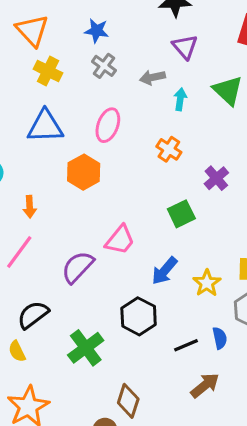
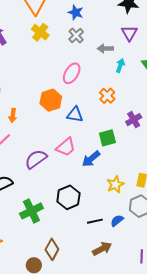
blue triangle: (45, 126) -> (75, 115), moved, size x0.7
blue arrow: (165, 271) -> (91, 159), moved
blue semicircle: (220, 338) -> (117, 221), turned -128

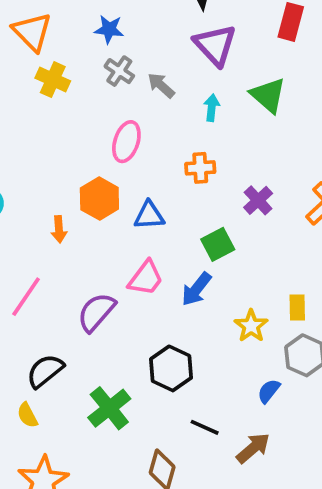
purple triangle: (129, 33) -> (215, 45), size x1.4
gray arrow: (105, 49) -> (161, 85), moved, turned 56
orange cross: (107, 96) -> (200, 168), turned -35
orange arrow: (13, 116) -> (59, 229), moved
black line: (95, 221) -> (205, 427), moved, turned 49

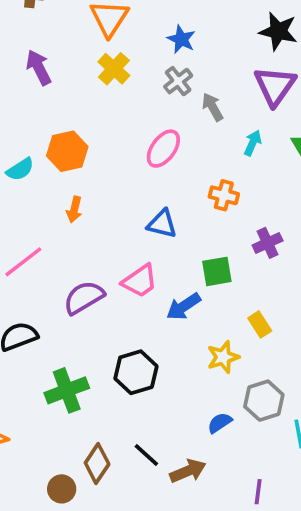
orange hexagon: (99, 199) -> (67, 151), moved
yellow rectangle: (297, 307) -> (260, 324), moved, turned -50
black line: (205, 427) -> (146, 455), moved

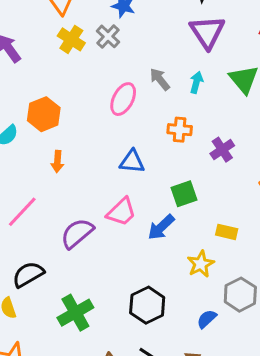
gray cross: (178, 81) -> (108, 36), moved
gray arrow: (213, 107) -> (160, 79), moved
purple cross: (268, 243) -> (222, 150), moved
yellow rectangle: (260, 324) -> (227, 232), turned -35
black hexagon: (136, 372) -> (147, 305), moved

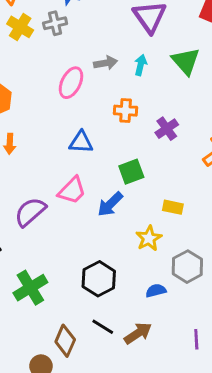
gray cross: (108, 36) -> (55, 23), turned 35
gray arrow: (160, 79) -> (106, 63), turned 120
blue semicircle: (207, 319) -> (156, 291), turned 30

